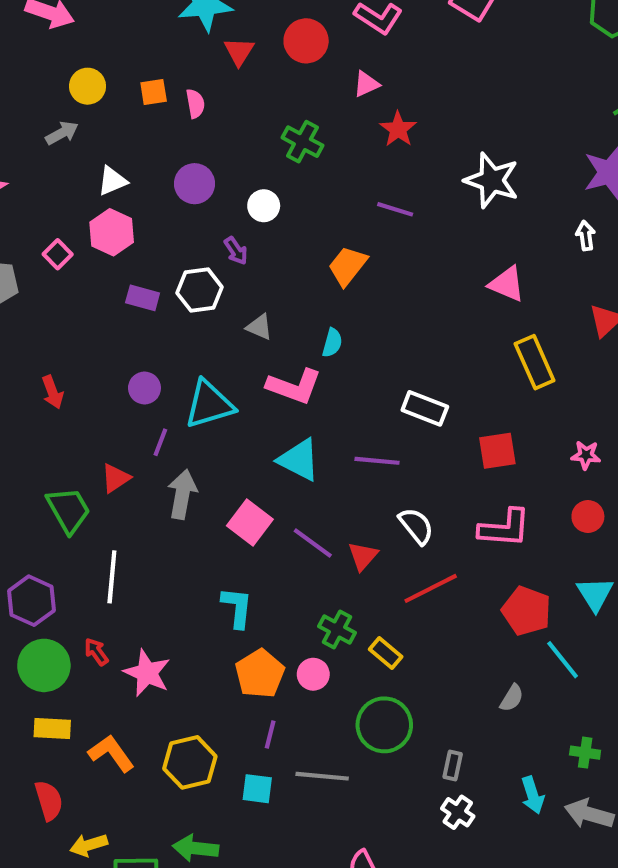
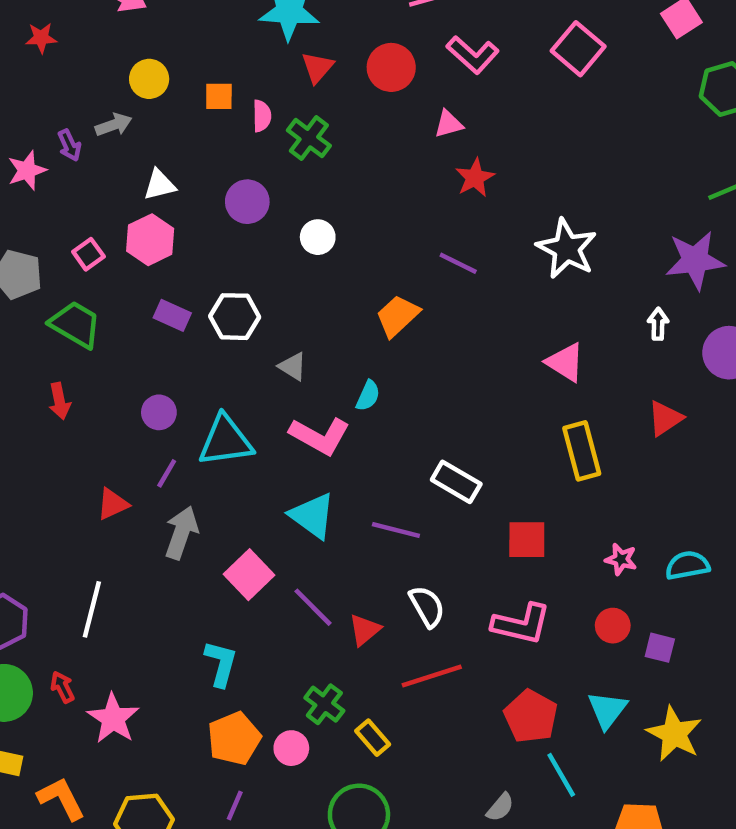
green cross: (302, 142) -> (309, 138), moved
purple arrow: (236, 251) -> (69, 145), moved
green trapezoid: (68, 510) -> (75, 324), moved, turned -39

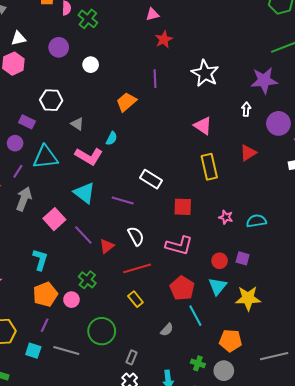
purple line: (458, 263) -> (155, 79), turned 60
purple rectangle: (172, 315) -> (27, 122), moved
red circle: (613, 626) -> (220, 261), moved
yellow star: (674, 734) -> (248, 298), turned -30
yellow rectangle: (373, 738) -> (135, 299), moved

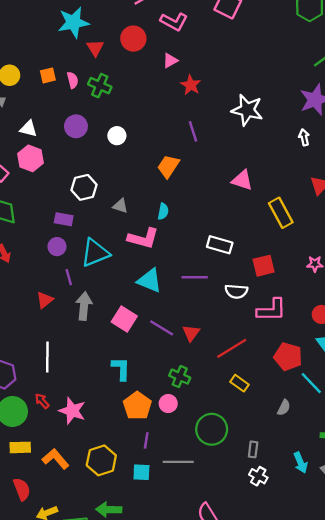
white triangle: (18, 38) -> (28, 129), turned 42
pink triangle: (203, 126) -> (242, 180), moved
purple line: (18, 171) -> (69, 277), turned -32
white semicircle: (136, 236) -> (236, 291), moved, turned 138

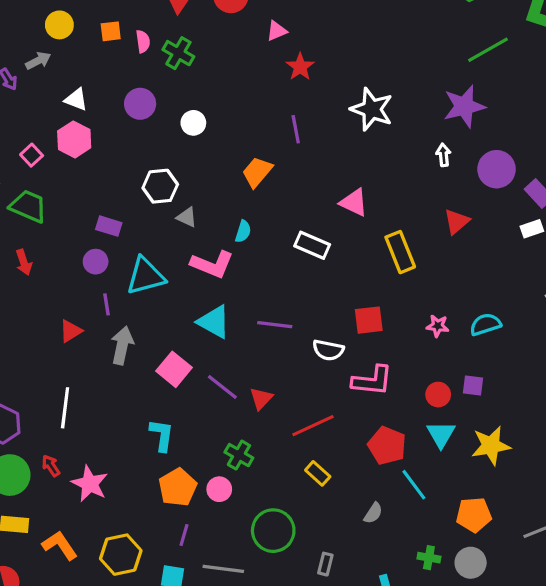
white hexagon: (84, 187) -> (160, 186), moved
white rectangle: (220, 245) -> (312, 245), moved

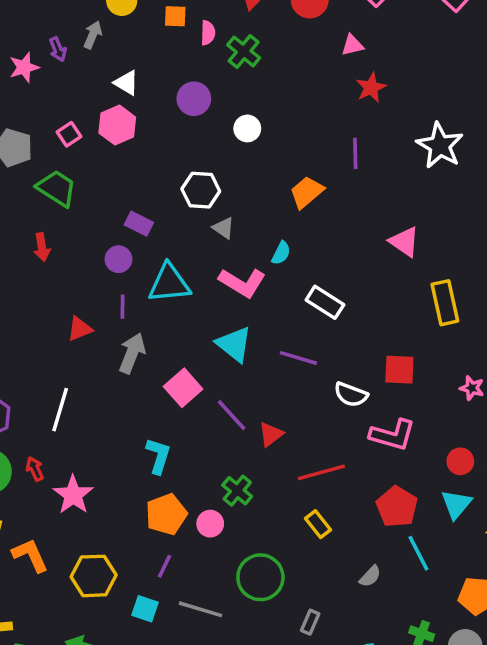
gray arrow: (38, 61) -> (93, 35), turned -50
white rectangle: (312, 245) -> (325, 302), moved

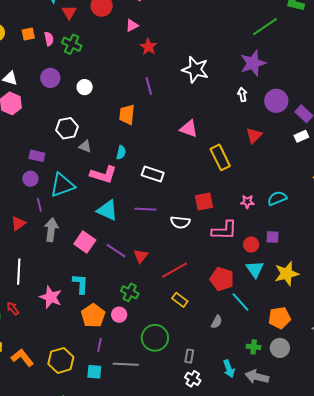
orange trapezoid: (307, 192) -> (127, 115), turned -30
pink L-shape: (393, 435) -> (224, 230), moved
pink star: (73, 495) -> (51, 297), moved

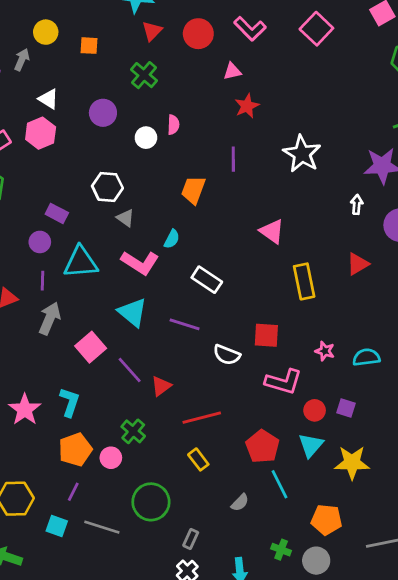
pink semicircle: (49, 39) -> (173, 125), moved

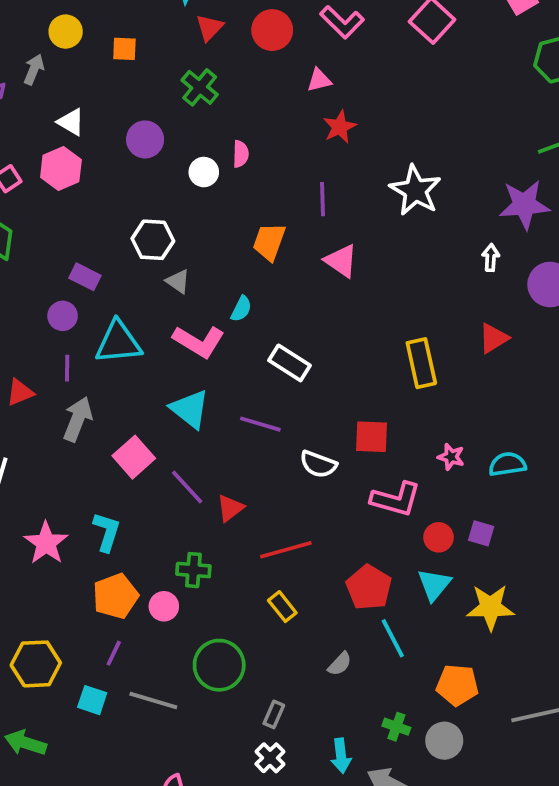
pink triangle: (272, 231) -> (341, 261), moved
green cross: (133, 431) -> (193, 570), turned -35

